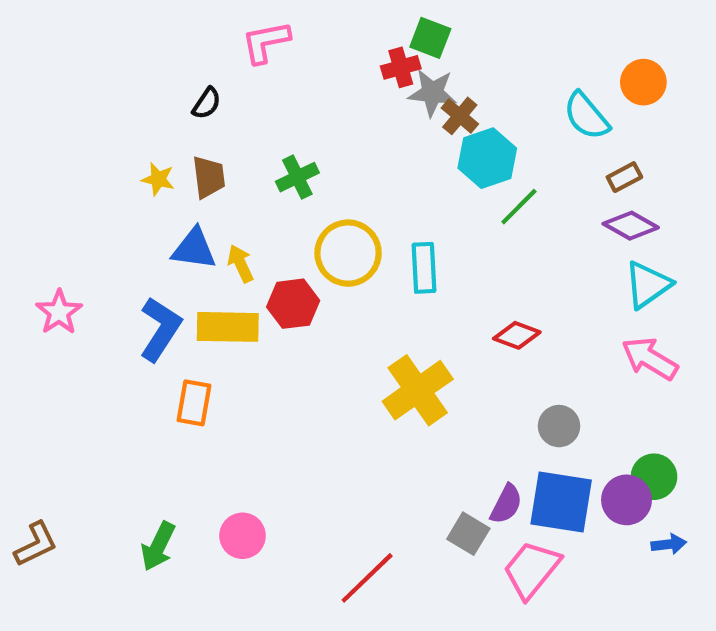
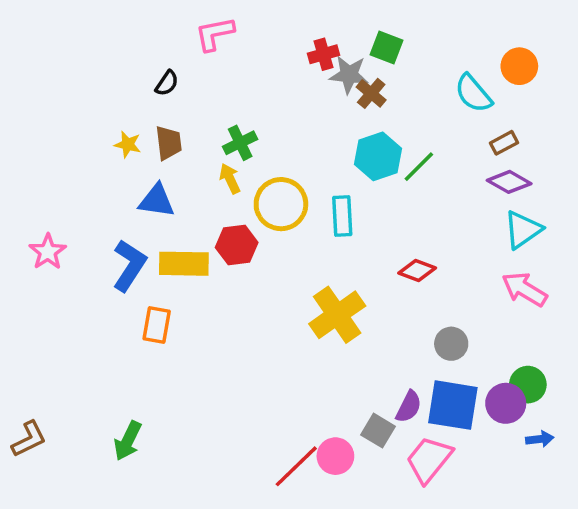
green square: (430, 38) -> (387, 47), moved
cyan hexagon: (487, 158) -> (378, 156), moved
yellow arrow: (240, 264) -> (230, 179), moved
pink circle: (243, 536) -> (335, 456), moved

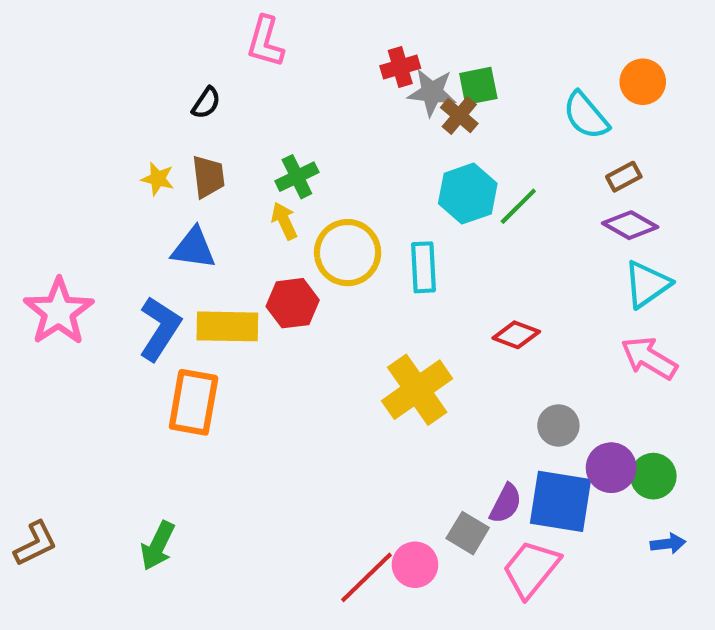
pink L-shape: (215, 34) -> (265, 42), turned -63
green square: (387, 47) -> (478, 86), moved, turned -32
pink star: (48, 252) -> (59, 312), size x1.5
orange rectangle: (157, 325) -> (194, 402), size x1.4
purple circle: (506, 403) -> (611, 468), moved

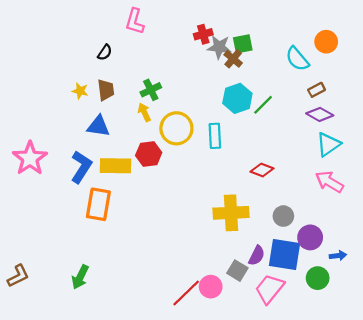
yellow cross: (417, 390) -> (231, 213), moved, turned 32
green circle: (653, 476) -> (318, 278), moved
blue arrow: (668, 544) -> (338, 256), moved

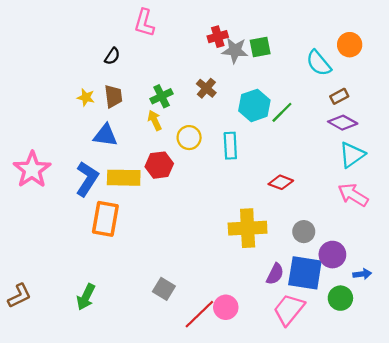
brown cross: (233, 59) -> (206, 88), moved
yellow circle: (176, 128) -> (189, 138), size x0.7
gray square: (237, 271) -> (164, 289), moved

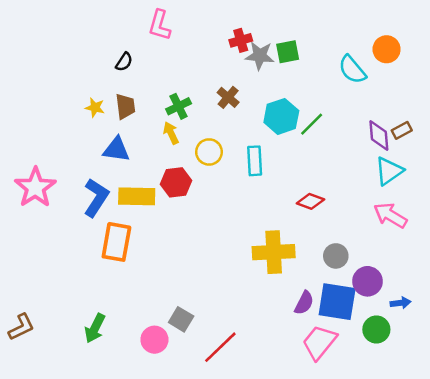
brown rectangle: (339, 96) -> (402, 130), moved
purple diamond: (343, 123) -> (379, 135), turned 56
pink circle: (226, 307) -> (154, 340), moved

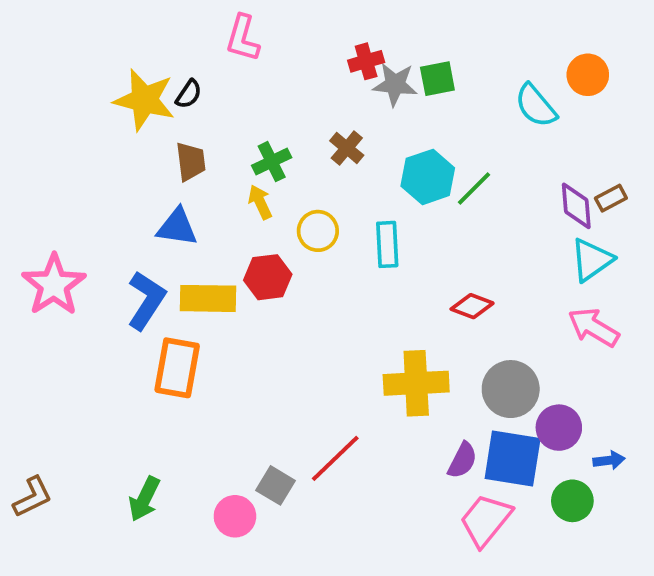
yellow star: (95, 108) -> (144, 100), moved, size x2.0
gray circle: (336, 256) -> (511, 389), size x1.5
red line: (220, 347) -> (335, 458), moved

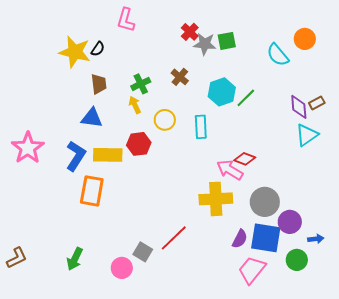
red cross: (366, 61) -> (190, 32), turned -30
pink arrow: (594, 327) -> (230, 170), moved

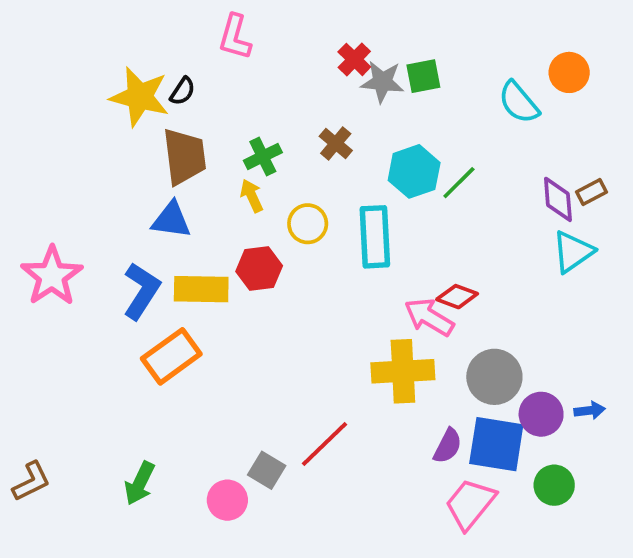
brown trapezoid: (99, 84) -> (184, 156), size x1.5
cyan rectangle: (201, 127) -> (375, 237), size x1.4
orange rectangle: (92, 191) -> (171, 356), turned 44
blue arrow: (316, 239) -> (590, 410), moved

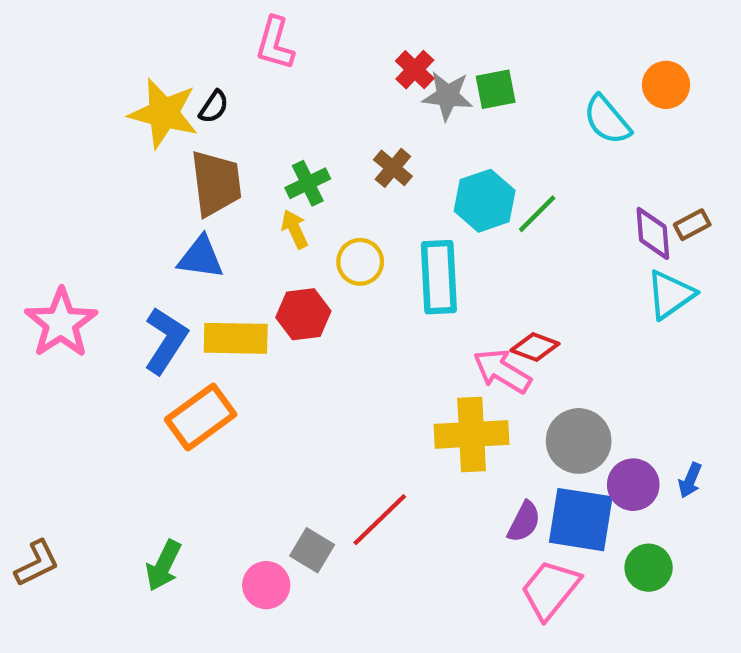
blue arrow: (590, 410) -> (690, 480), turned 120

